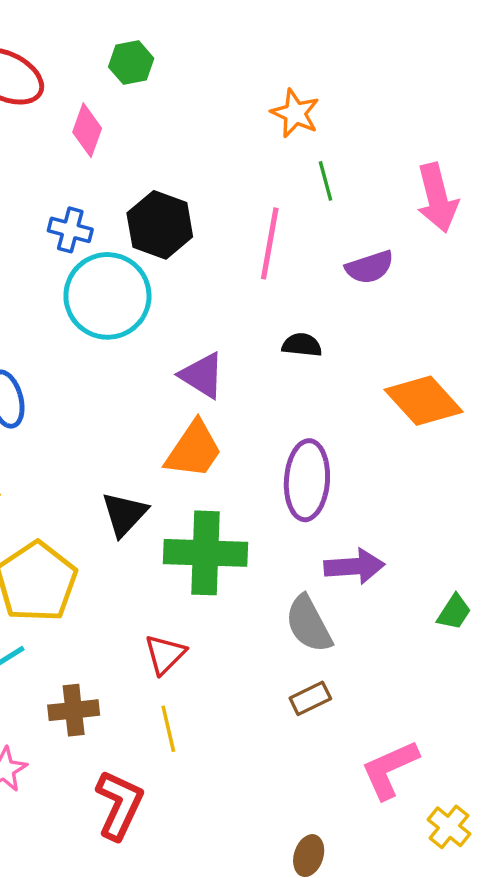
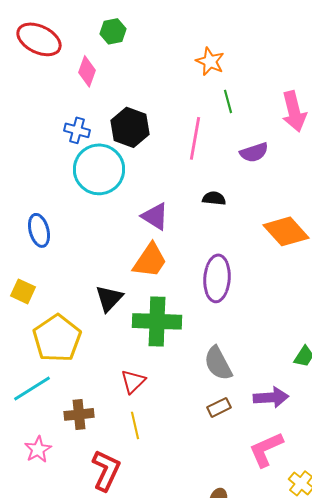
purple arrow: (354, 566) -> (271, 397), moved

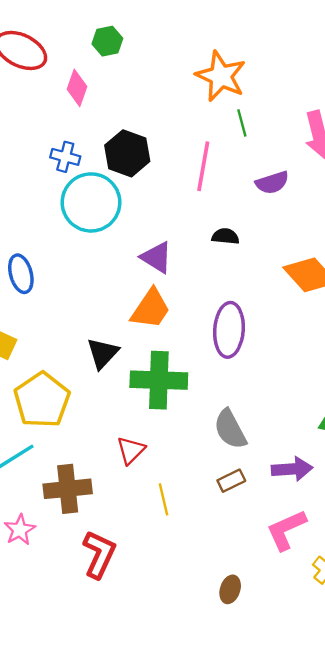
orange star: (210, 61) -> (221, 76), size x1.5
brown cross: (79, 414) -> (68, 489), size x1.4
yellow line: (135, 425) -> (163, 499), moved

